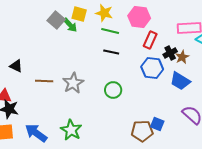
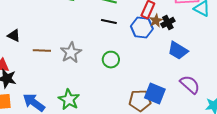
brown star: (182, 57) -> (156, 21), moved
blue hexagon: (152, 68) -> (142, 28), moved
blue square: (157, 124) -> (155, 94), size x1.5

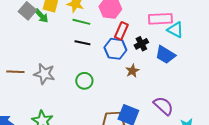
brown star: (156, 21) -> (132, 71), moved
blue trapezoid: (178, 51) -> (165, 55), moved
gray star: (71, 53) -> (44, 74), turned -30

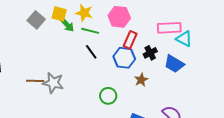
green arrow: (41, 16) -> (67, 25), moved
black line: (82, 43) -> (91, 52), turned 42
brown line: (15, 72) -> (35, 81), moved
green circle: (84, 81) -> (108, 96), moved

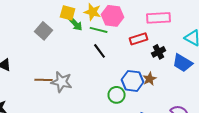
pink hexagon: (119, 17) -> (113, 16), moved
gray square: (36, 20) -> (44, 31), moved
pink rectangle: (169, 28) -> (159, 18), moved
red rectangle: (130, 40) -> (139, 39), turned 48
blue hexagon: (124, 58) -> (133, 81), moved

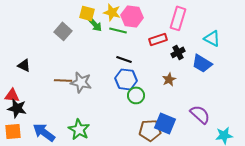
pink rectangle: (159, 18) -> (178, 18), turned -70
black line: (100, 51) -> (124, 59), moved, turned -35
blue hexagon: (133, 81) -> (126, 79), moved

